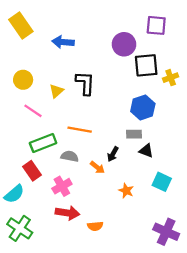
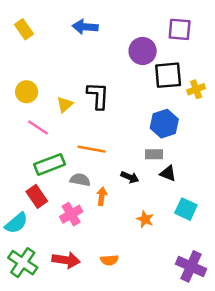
yellow rectangle: (21, 25) -> (24, 29), size x0.7
blue arrow: (63, 42) -> (85, 27), moved
black arrow: (113, 154) -> (130, 177), turned -96
orange arrow: (97, 167) -> (102, 196), moved, turned -120
red arrow: (67, 213) -> (66, 260), moved

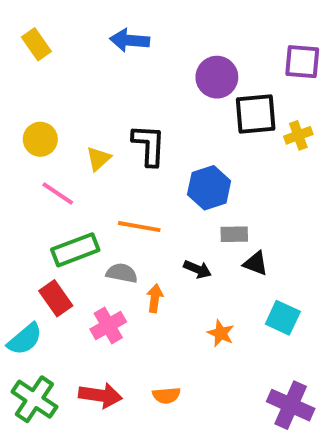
purple square: (180, 29) -> (302, 62), moved
blue hexagon: (164, 124) -> (209, 188), moved

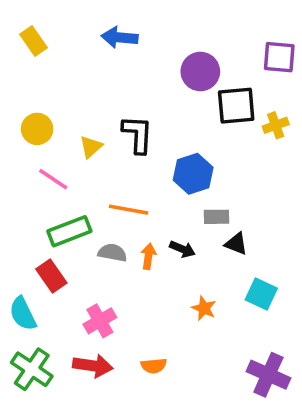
orange arrow: (155, 298) -> (148, 256), moved
pink cross: (108, 325) -> (100, 321), moved
cyan semicircle: (25, 339) -> (23, 314), turned 104

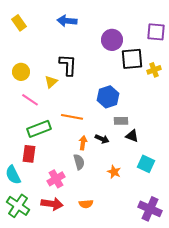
black L-shape: (138, 134) -> (68, 65), moved
gray semicircle: (112, 253) -> (79, 162), moved, turned 63
red rectangle: (51, 276) -> (29, 154), turned 42

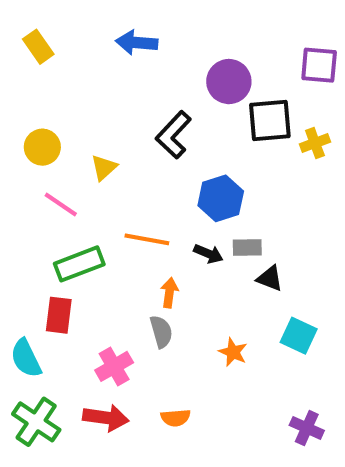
black L-shape: (68, 65) -> (174, 135), moved, turned -140
black arrow: (102, 139) -> (208, 254), moved
purple cross: (150, 209) -> (307, 428), size x0.7

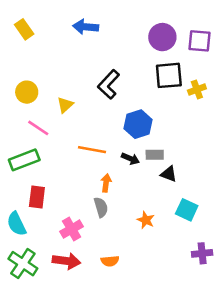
purple circle: (229, 82) -> (162, 37), moved
green rectangle: (79, 264) -> (24, 160), moved
purple cross: (307, 428) -> (202, 253), moved, turned -30

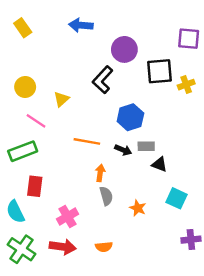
purple circle: (162, 37) -> (124, 49), moved
gray semicircle: (101, 207) -> (106, 196), moved

